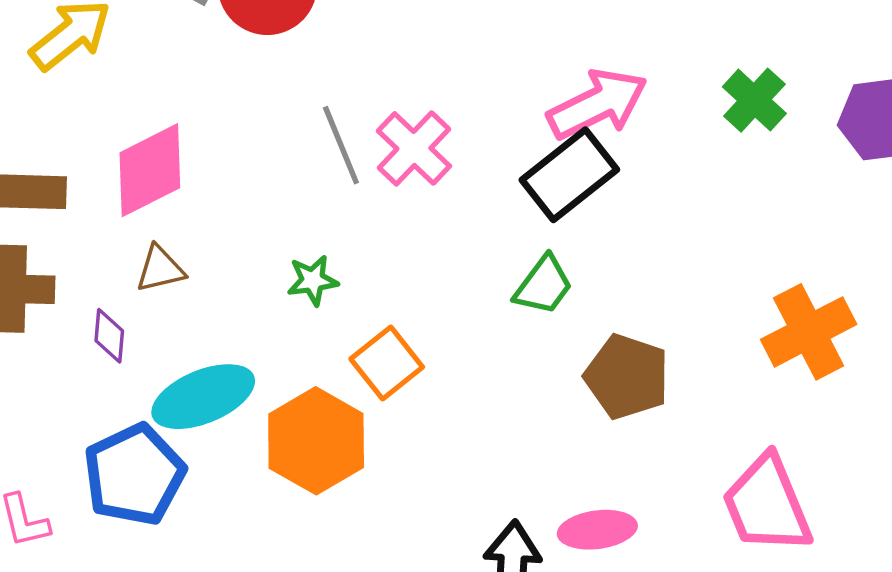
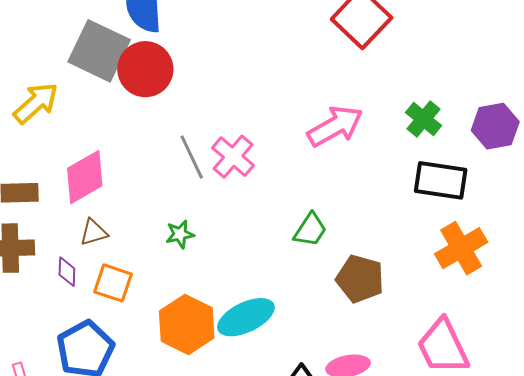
black rectangle: (569, 175) -> (441, 180), moved, turned 50
orange square: (387, 363) -> (113, 283), moved, turned -30
cyan ellipse: (203, 397) -> (246, 317), moved

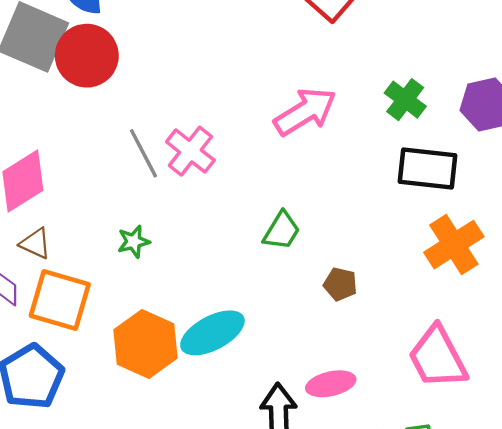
brown triangle: (94, 232) -> (35, 243), turned 44
brown pentagon: (360, 279) -> (340, 284), size x0.6
orange square: (113, 283) -> (60, 300), size x1.4

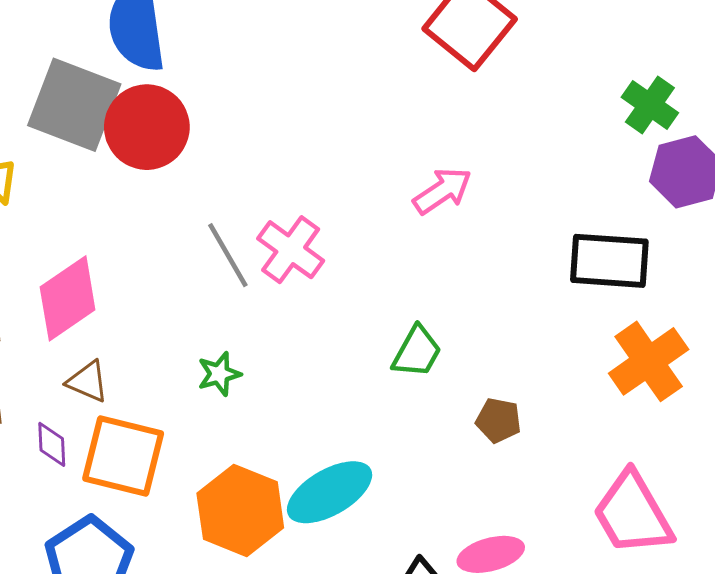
green cross: (405, 100) -> (650, 105), moved
pink arrow: (305, 112) -> (442, 191), size x0.7

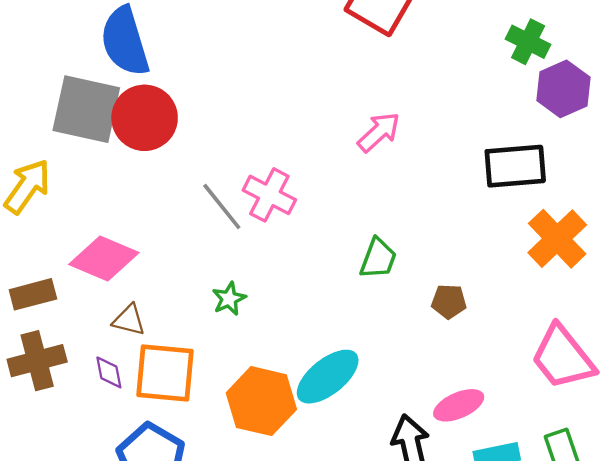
pink diamond: (68, 298) -> (104, 259), turned 66

